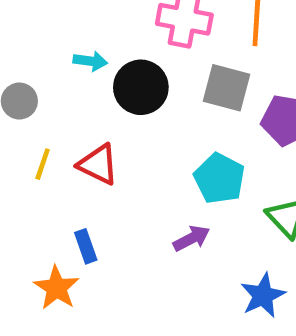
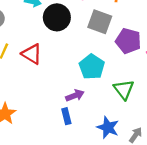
blue rectangle: (86, 246) -> (66, 116), moved
blue star: (263, 295) -> (108, 127), turned -30

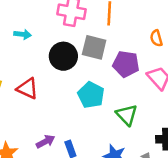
black circle: (57, 17) -> (63, 56), moved
purple arrow: (75, 95) -> (45, 141), moved

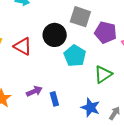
black circle: (63, 56) -> (55, 35), moved
green triangle: (127, 115) -> (103, 74), turned 36

